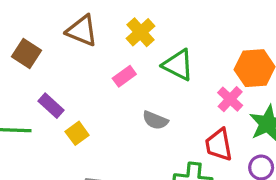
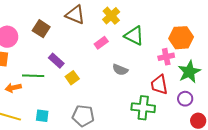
pink cross: (230, 99) -> (166, 57), turned 35

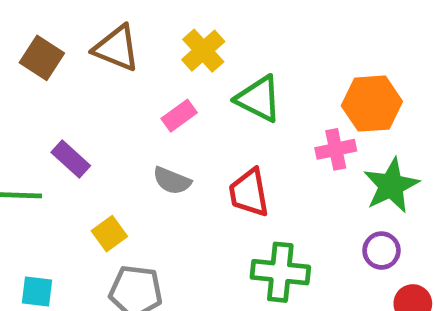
brown square: (41, 29) -> (42, 58), moved
gray semicircle: (120, 70) -> (172, 181), moved
yellow square: (72, 78) -> (109, 234), moved
red trapezoid: (159, 85) -> (249, 193), moved

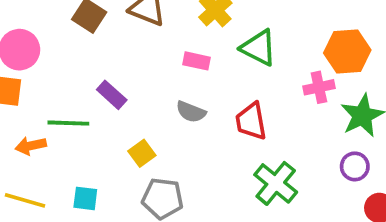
pink rectangle: (179, 116) -> (197, 61), turned 48
green cross: (280, 272) -> (276, 183), turned 33

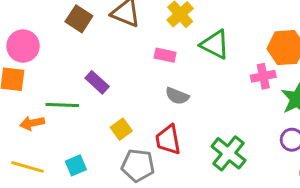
gray semicircle: (191, 112) -> (177, 96), moved
red trapezoid: (251, 121) -> (168, 140), moved
cyan square: (85, 198) -> (76, 165), turned -30

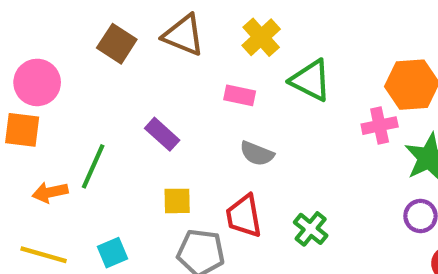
purple rectangle: (97, 82) -> (162, 134), moved
green line: (62, 105) -> (93, 166), turned -68
yellow square: (121, 129) -> (177, 201), turned 35
green cross: (228, 153) -> (311, 229), moved, size x0.7

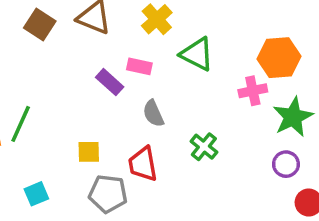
purple rectangle: (162, 134) -> (110, 82), moved
gray semicircle: (257, 154) -> (153, 113), turned 44
green cross: (311, 229) -> (204, 147), moved

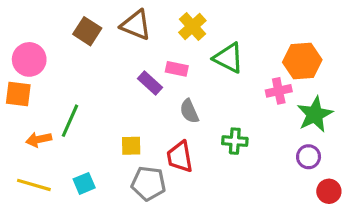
green cross: (204, 147) -> (235, 141), turned -35

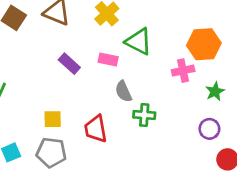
pink rectangle: (177, 69) -> (108, 60), moved
gray semicircle: (189, 111) -> (123, 91), moved
green star: (315, 114) -> (215, 91), size x0.6
gray pentagon: (148, 183) -> (51, 152), moved

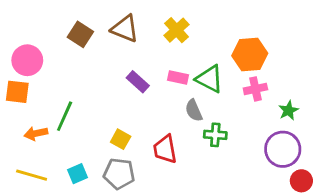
green triangle: (139, 41) -> (210, 79), moved
orange hexagon: (204, 44) -> (250, 55), moved
yellow square: (53, 119) -> (121, 139), turned 30
purple circle: (209, 129) -> (283, 149), size x1.6

